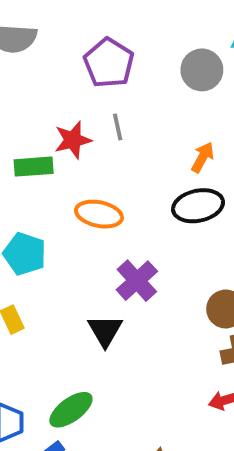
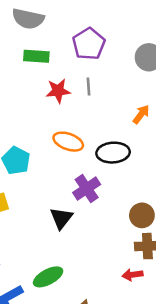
green rectangle: (34, 167) -> (36, 56), moved
black ellipse: (198, 206) -> (113, 153), moved
green ellipse: (71, 410) -> (48, 277), moved

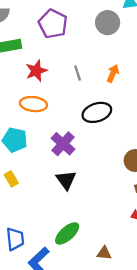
gray line: (89, 87) -> (78, 73), moved
orange ellipse: (68, 142) -> (33, 104), moved
purple cross: (87, 189) -> (63, 144), moved

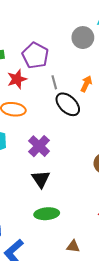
purple pentagon: (53, 24) -> (35, 55), moved
black ellipse: (97, 112) -> (68, 104), moved, turned 60
green ellipse: (67, 233) -> (47, 214), moved, turned 35

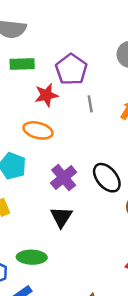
black ellipse: (68, 104) -> (107, 178), moved
green ellipse: (47, 214) -> (32, 257), moved

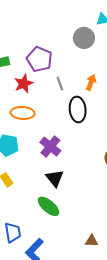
black ellipse: (107, 178) -> (78, 109), moved, turned 45
green ellipse: (32, 257) -> (48, 206), moved, turned 50

